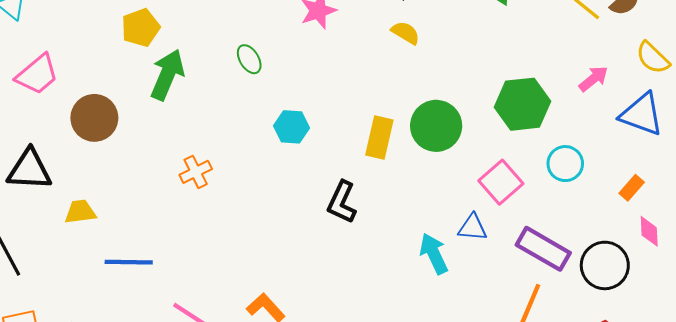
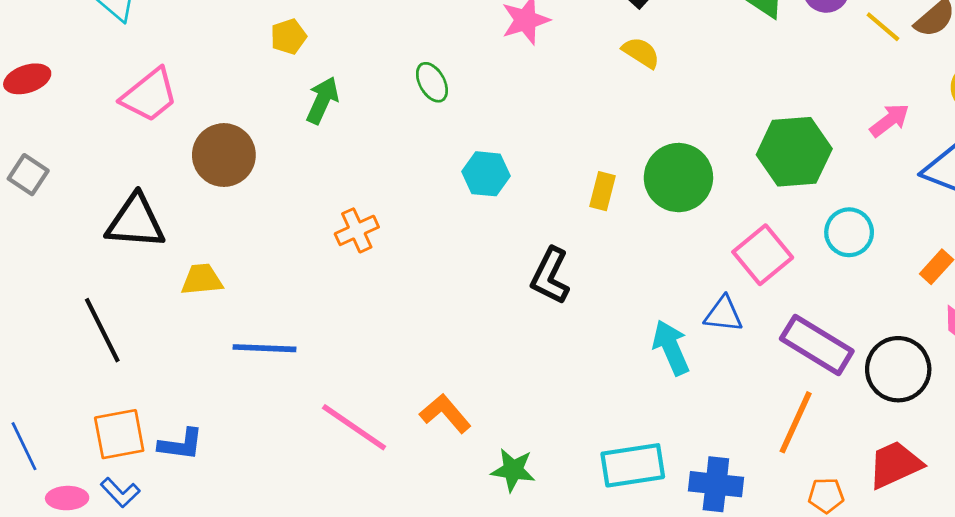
yellow pentagon: (141, 28) -> (288, 37), size x0.7
green arrow: (167, 75) -> (322, 100), size x0.7
yellow rectangle: (379, 138) -> (603, 191), size x0.7

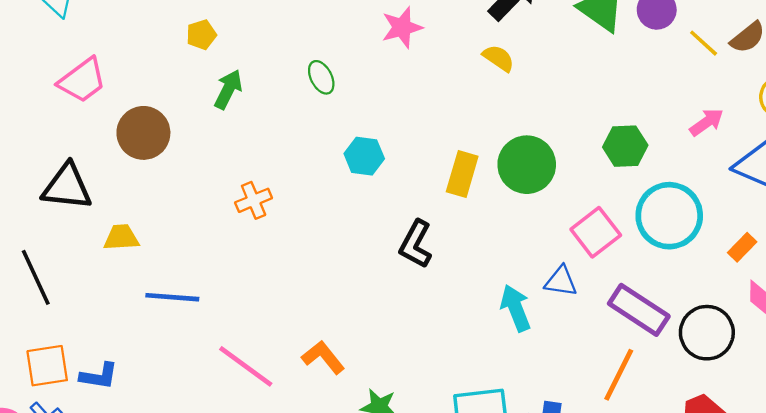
green hexagon: (794, 152) -> (625, 146), size x0.7
yellow rectangle: (603, 191) -> (462, 174), size x1.4
cyan circle: (849, 232) -> (669, 216), size x1.6

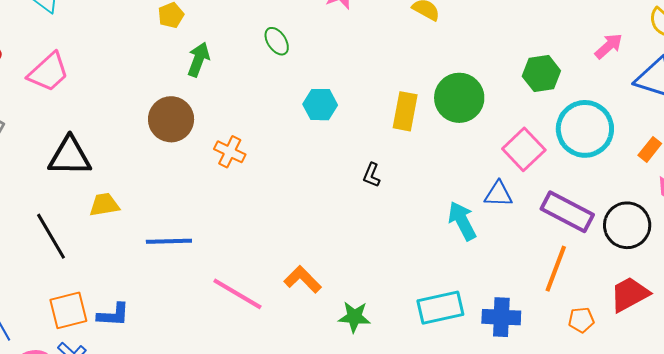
pink trapezoid: (82, 80) -> (48, 72), moved
brown circle: (143, 133) -> (171, 119), moved
orange cross: (254, 200) -> (230, 152), turned -36
yellow trapezoid: (121, 237) -> (104, 205), moved
black L-shape: (416, 244) -> (372, 175), size x0.6

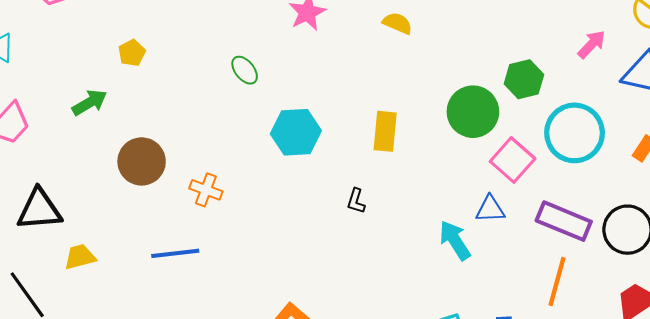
green arrow: (199, 60) -> (90, 103), moved, turned 44
green circle: (459, 98) -> (473, 112), moved
cyan hexagon: (320, 105) -> (296, 132), size x1.4
blue line: (169, 241) -> (175, 253), moved

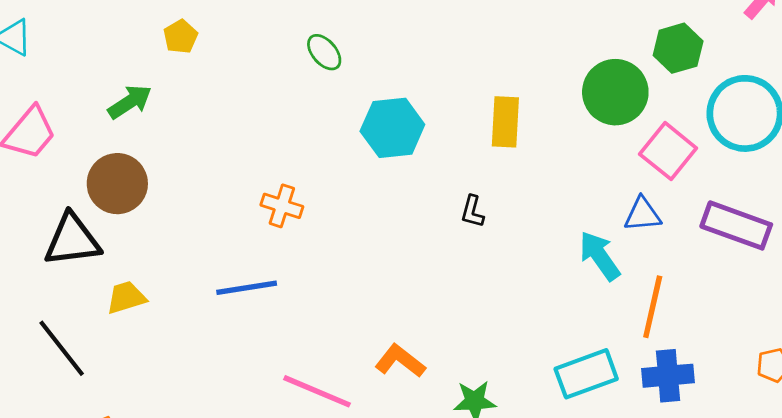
brown circle: (142, 161) -> (117, 184), moved
orange line: (557, 282) -> (653, 307), moved

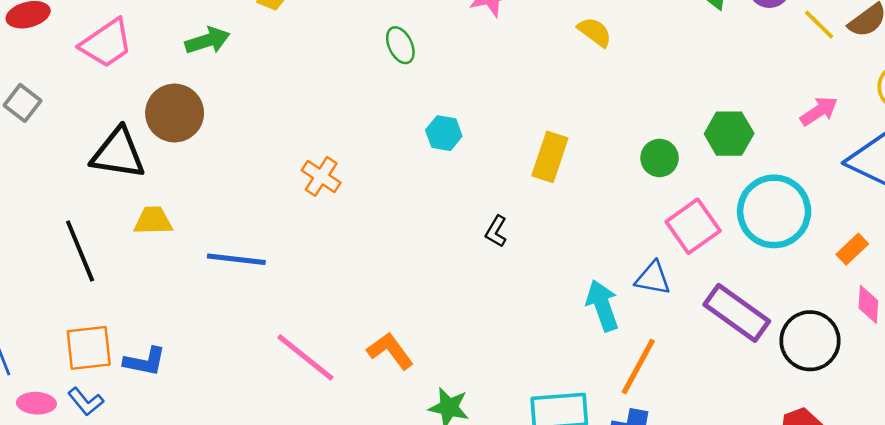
green circle: (615, 92) -> (660, 158), size x0.6
cyan hexagon: (392, 128) -> (444, 133), size x0.6
blue line: (247, 288) -> (236, 259), moved

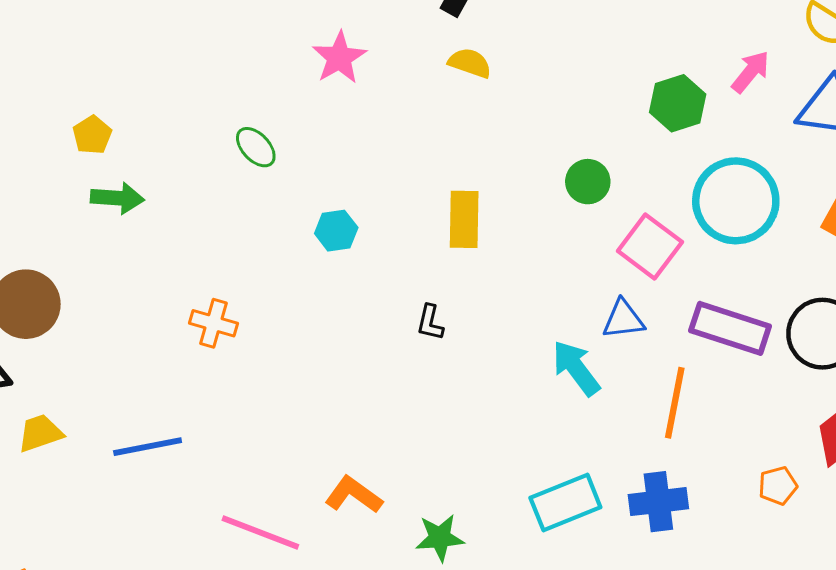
green arrow: (207, 41) -> (117, 198), moved, turned 39
green hexagon: (729, 134) -> (678, 103), moved
orange line: (638, 366) -> (675, 403), moved

